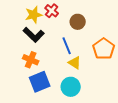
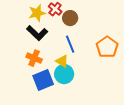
brown circle: (78, 22) -> (70, 18), moved
yellow triangle: (75, 63) -> (62, 61), moved
cyan circle: (71, 87) -> (64, 74), moved

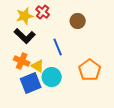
brown circle: (70, 18) -> (78, 21), moved
orange pentagon: (107, 47) -> (90, 70), moved
yellow triangle: (62, 61) -> (38, 66), moved

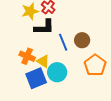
brown circle: (78, 21) -> (82, 40), moved
black L-shape: (25, 36) -> (44, 27), moved, turned -45

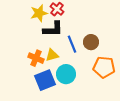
yellow triangle: (43, 61) -> (52, 55), moved, turned -48
orange pentagon: (95, 65) -> (104, 67), turned -30

